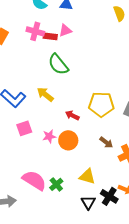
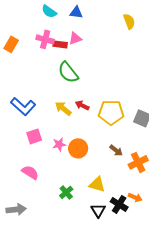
yellow arrow: (45, 94) -> (63, 108), moved
red arrow: (72, 115) -> (82, 105), moved
pink semicircle: (34, 180) -> (30, 172), moved, size x0.7

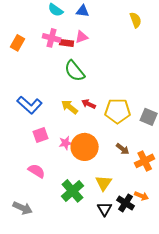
orange circle: (78, 148) -> (85, 147), size x1.4
yellow triangle: (97, 184) -> (104, 183), turned 48
green cross: (66, 192) -> (73, 191), size x1.6
gray arrow: (16, 209) -> (23, 208), turned 30

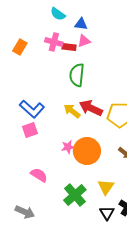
blue triangle: (83, 11) -> (81, 24), moved
green semicircle: (75, 71) -> (77, 75), turned 45
red arrow: (89, 104) -> (91, 108), size x1.6
pink square: (41, 135) -> (30, 130), moved

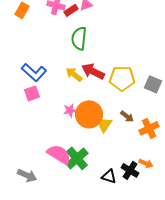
red rectangle: (69, 47) -> (71, 10), turned -40
pink semicircle: (39, 175) -> (59, 154), moved, size x1.4
yellow triangle: (106, 187) -> (104, 124), moved
black triangle: (107, 213) -> (109, 176), turned -42

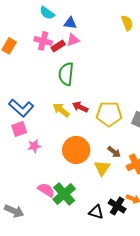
red arrow: (93, 71) -> (80, 107), size x0.7
pink star: (70, 110) -> (34, 146), moved
yellow triangle: (104, 124) -> (102, 168), moved
pink semicircle: (59, 154) -> (46, 190), size x0.7

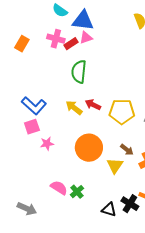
blue triangle: (70, 23) -> (83, 21), size x1.6
green cross: (64, 194) -> (77, 192), size x0.6

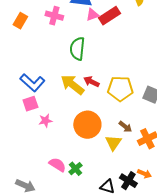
pink triangle: (86, 38) -> (92, 15), moved
red rectangle: (71, 44) -> (109, 16), moved, size x1.5
yellow arrow: (74, 108) -> (72, 85), size x1.4

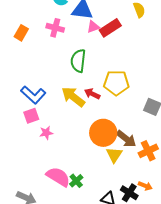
yellow pentagon: (120, 89) -> (116, 83), moved
orange circle: (87, 125) -> (103, 133), moved
brown arrow: (125, 127) -> (126, 139), size x1.5
pink semicircle: (57, 165) -> (58, 177), size x1.4

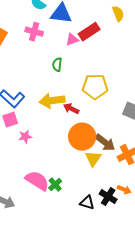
pink triangle: (93, 27) -> (72, 40), moved
green semicircle: (78, 61) -> (57, 65), size x0.6
red arrow: (92, 94) -> (71, 109), moved
yellow arrow: (73, 97) -> (52, 101), turned -45

